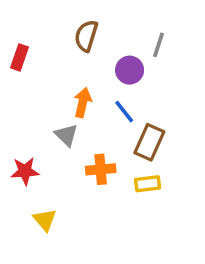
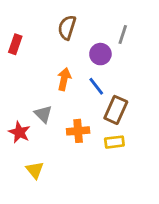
gray triangle: (66, 135) -> (43, 114), moved
red star: (25, 171) -> (19, 132), turned 30

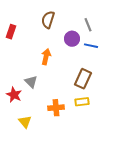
gray line: (123, 35) -> (88, 25), turned -40
blue line: (96, 86) -> (91, 46), moved, turned -40
orange cross: (78, 131) -> (56, 108), moved

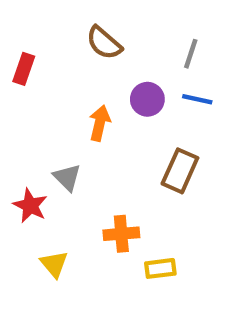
brown semicircle: (48, 20) -> (104, 43), turned -66
gray line: (88, 25) -> (191, 54), turned 40
purple circle: (72, 39) -> (147, 99), moved
yellow rectangle: (82, 102) -> (160, 268), moved

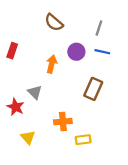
red rectangle: (24, 69) -> (12, 51), moved

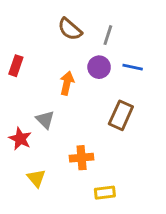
gray line: (99, 28) -> (108, 35), moved
yellow rectangle: (83, 140) -> (105, 193), moved

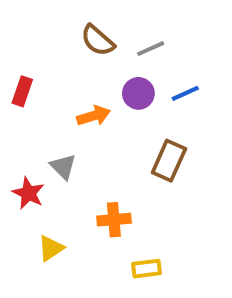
gray line: (108, 35) -> (151, 49), turned 48
blue line: (133, 67) -> (185, 93), turned -36
orange arrow: (67, 83) -> (94, 116), turned 60
yellow triangle: (36, 178) -> (51, 248), turned 36

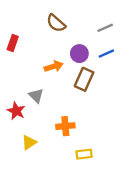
gray line: (151, 49) -> (105, 28), moved
red rectangle: (22, 91) -> (13, 43), moved
brown rectangle: (169, 161) -> (84, 79), moved

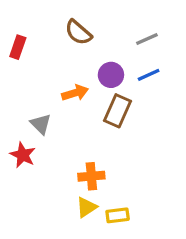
red rectangle: (13, 43) -> (18, 47), moved
gray triangle: (36, 96) -> (41, 124), moved
yellow triangle: (29, 142) -> (86, 207), moved

